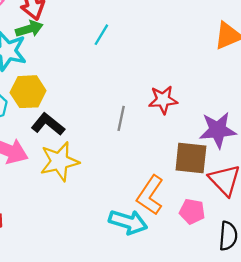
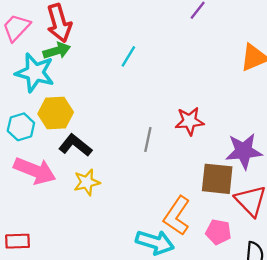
yellow star: (59, 161) -> (87, 182), size x0.7

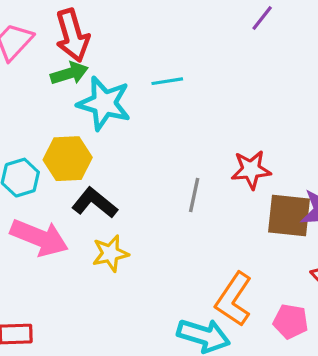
cyan line: (128, 56) -> (167, 81), turned 50
cyan star: (35, 73) -> (104, 103), moved
brown square: (217, 179) -> (289, 216), moved

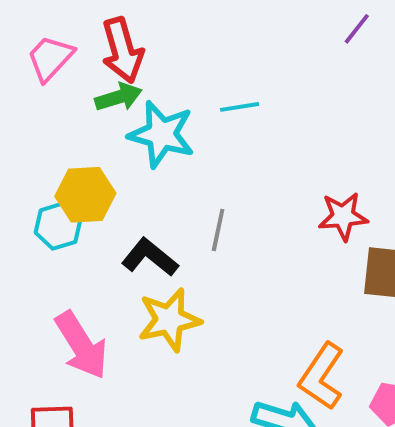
yellow hexagon: (68, 159) -> (85, 195), moved
gray line: (194, 195) -> (218, 230), moved
pink arrow: (39, 238) -> (81, 345), moved, turned 36
yellow star: (110, 253) -> (169, 320), size x1.4

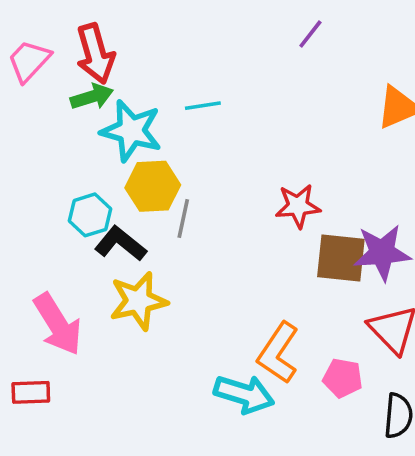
yellow hexagon: (85, 195) -> (153, 186), moved
cyan hexagon: (58, 226) -> (90, 215), moved

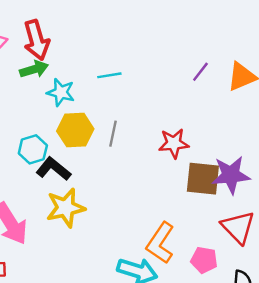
purple line: (310, 34) -> (200, 72), moved
cyan star: (131, 131) -> (61, 92), size x0.7
gray line: (183, 219) -> (113, 134), moved

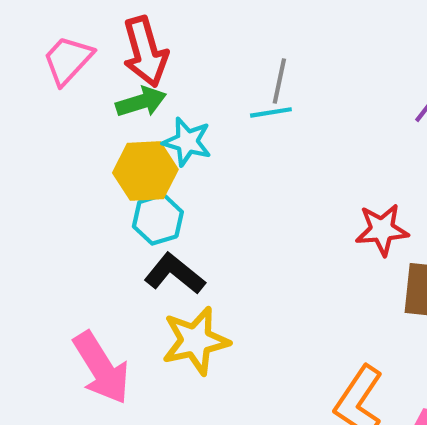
yellow hexagon: (75, 130) -> (145, 171), moved
gray line: (113, 134) -> (279, 81), moved
cyan hexagon: (33, 149) -> (158, 219), moved

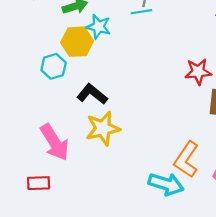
cyan hexagon: (158, 219) -> (54, 66), moved

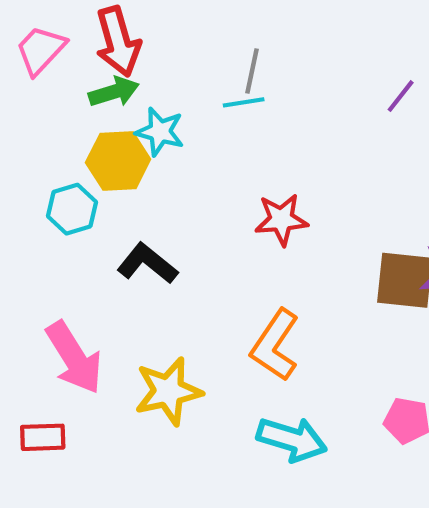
red star: (198, 72) -> (281, 220), moved
yellow star: (103, 128) -> (168, 391), moved
orange L-shape: (186, 159) -> (275, 345), moved

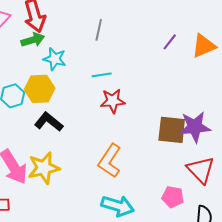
cyan line: (244, 102) -> (102, 75), moved
yellow hexagon: (118, 161) -> (40, 89), moved
yellow star: (168, 391) -> (44, 168), moved

